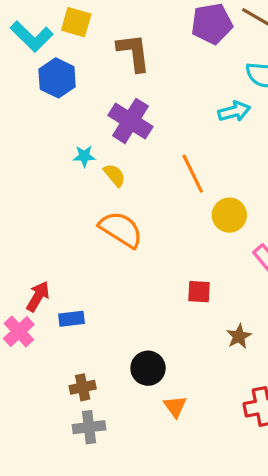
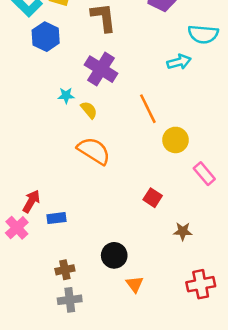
red square: (199, 292) -> (153, 198), turned 30
brown star: (239, 336) -> (183, 231), turned 30

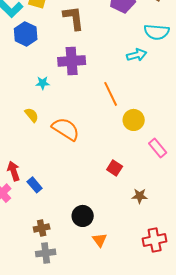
purple cross: (101, 69) -> (72, 61), turned -36
yellow semicircle: (89, 110) -> (32, 115), moved
red arrow: (31, 201) -> (14, 171), turned -48
blue rectangle: (56, 218) -> (35, 185), turned 56

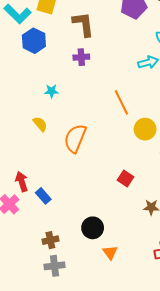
purple cross: (72, 61) -> (81, 57), moved, size x0.6
orange semicircle: (66, 129) -> (75, 138), turned -100

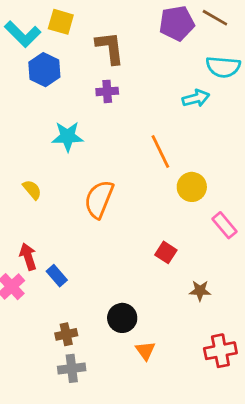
cyan star: (51, 91) -> (68, 136), size x1.6
yellow semicircle: (40, 124) -> (32, 190), moved

